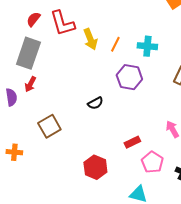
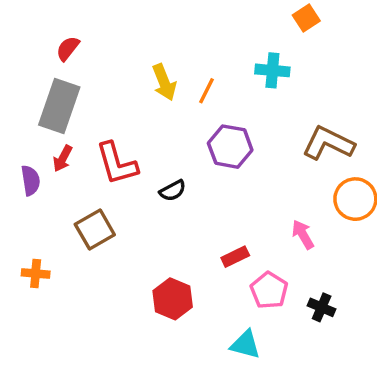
red L-shape: (62, 23) -> (117, 164), moved
cyan cross: (147, 46) -> (272, 70), moved

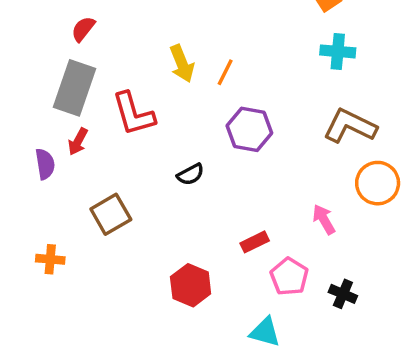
cyan cross: (272, 70) -> (338, 51), moved
red L-shape: (117, 164) -> (133, 114), moved

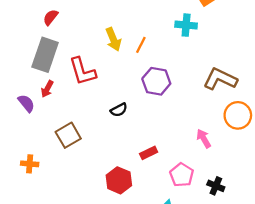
cyan cross: (338, 51) -> (186, 25), moved
purple semicircle: (45, 164) -> (26, 103), turned -30
red rectangle: (255, 242) -> (149, 153), moved

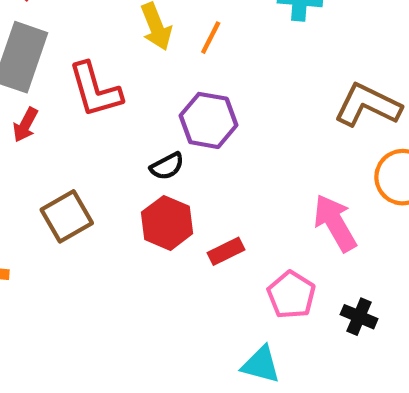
purple hexagon: (156, 81) -> (209, 120), moved
pink arrow: (204, 139) -> (335, 223), size x1.5
red hexagon: (119, 180) -> (167, 223), moved

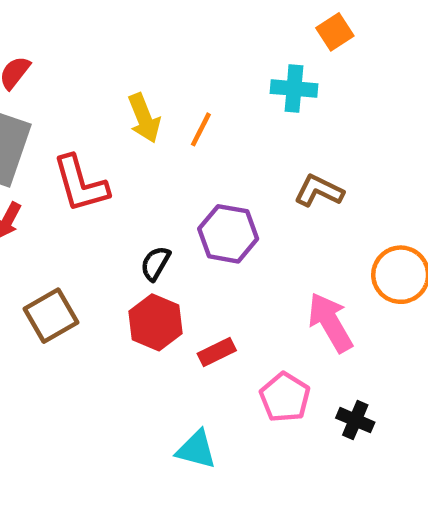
brown L-shape: (368, 105) -> (319, 191), moved, size x0.7
purple hexagon: (209, 120) -> (228, 234), moved
black semicircle: (167, 166) -> (155, 263), turned 148
cyan triangle: (261, 365) -> (196, 450), moved

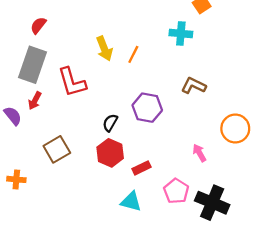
pink arrow: (330, 322) -> (199, 153), size x0.6
black cross: (355, 420) -> (212, 203), size x1.8
cyan triangle: (196, 450) -> (131, 202), moved

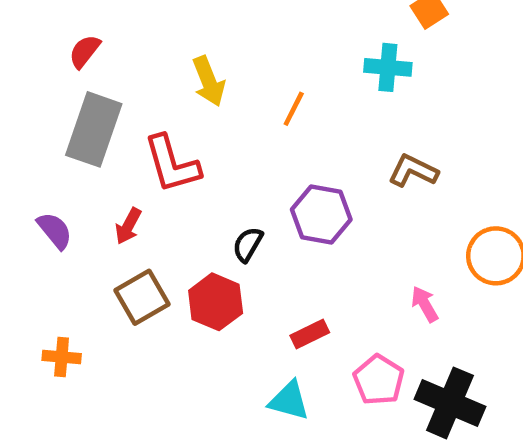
red semicircle: (38, 25) -> (85, 51), moved
yellow arrow: (104, 49) -> (209, 81), moved
red arrow: (35, 101) -> (128, 226), moved
red hexagon: (110, 153) -> (216, 302), moved

